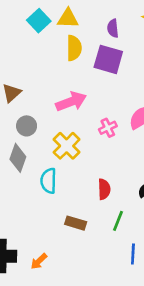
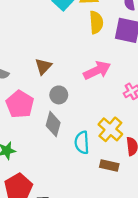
yellow cross: (67, 146) -> (110, 129), moved
brown rectangle: (76, 223) -> (109, 166), moved

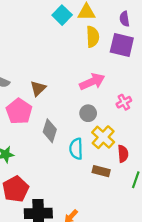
brown triangle: (43, 66) -> (38, 88), moved
gray circle: (59, 95) -> (88, 113), moved

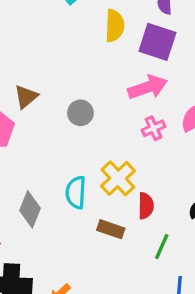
pink arrow: (92, 82) -> (148, 87), moved
gray circle: (88, 113) -> (80, 113), moved
gray diamond: (50, 131) -> (30, 209), moved

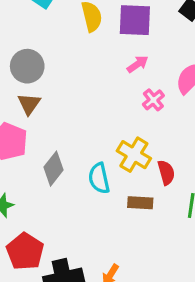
pink arrow: (148, 87) -> (138, 64), size x0.6
gray circle: (80, 113) -> (27, 66), moved, size x1.4
gray diamond: (30, 209) -> (54, 169), moved, turned 32

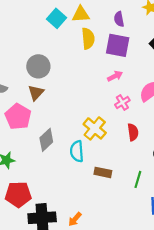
yellow cross: (134, 155) -> (95, 128), moved
red semicircle: (166, 172) -> (133, 132), moved
red pentagon: (25, 251) -> (18, 194), turned 30

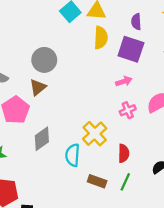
red semicircle: (133, 132) -> (124, 153), moved
green line: (138, 179) -> (125, 182), moved

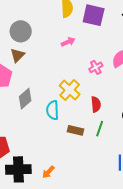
pink arrow: (124, 81) -> (68, 42), moved

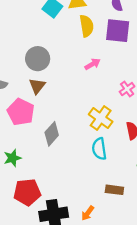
cyan semicircle: (53, 110) -> (99, 149), moved
brown rectangle: (76, 130) -> (114, 190), moved

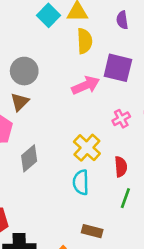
purple square: (118, 31) -> (118, 68), moved
pink arrow: (92, 64) -> (86, 85), size x1.5

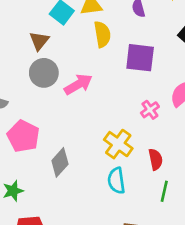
pink arrow: (86, 85) -> (78, 84), moved
brown triangle: (20, 102) -> (39, 41), moved

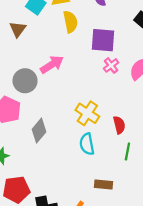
gray circle: (44, 73) -> (25, 81), moved
pink cross: (150, 110) -> (111, 65), moved

